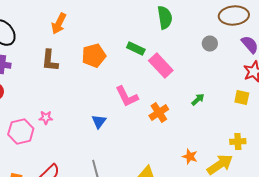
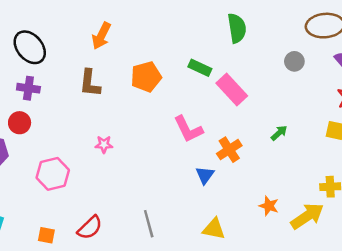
pink star: (46, 118) -> (104, 144), moved
blue triangle: (99, 122) -> (205, 175), moved

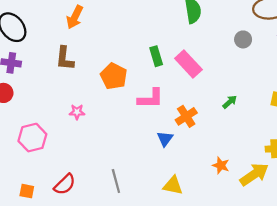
green rectangle: (200, 68) -> (156, 56), moved, turned 48
orange pentagon: (146, 77) -> (114, 76), moved, turned -30
pink L-shape: (188, 129) -> (151, 99), turned -64

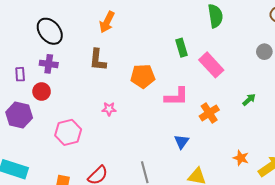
gray circle: (243, 39) -> (264, 52), moved
green rectangle: (156, 56) -> (182, 48), moved
orange pentagon: (114, 76) -> (143, 76), turned -30
blue triangle: (165, 139) -> (182, 142), moved

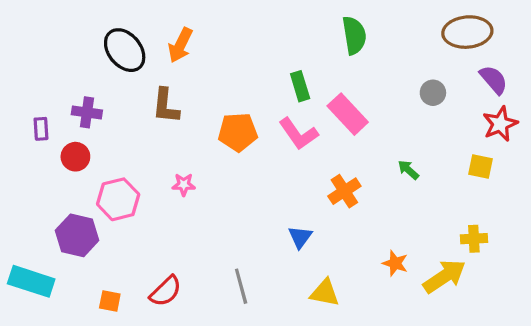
black ellipse: (50, 31) -> (125, 50), moved
pink L-shape: (176, 97) -> (298, 134), moved, turned 55
green arrow: (249, 100) -> (408, 170), turned -96
purple hexagon: (19, 115) -> (77, 235), moved
pink hexagon: (68, 132) -> (118, 199), moved

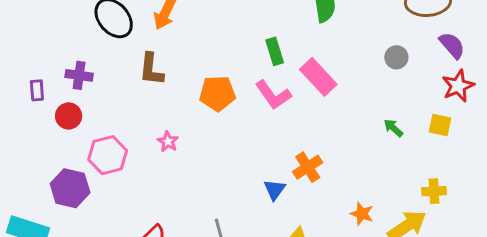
green arrow: (408, 170) -> (393, 128), moved
pink star: (184, 185) -> (168, 142), turned 30
orange cross: (344, 191) -> (308, 167), moved

